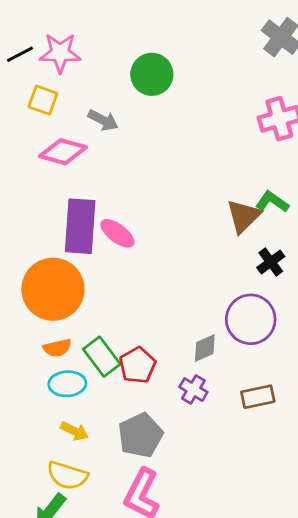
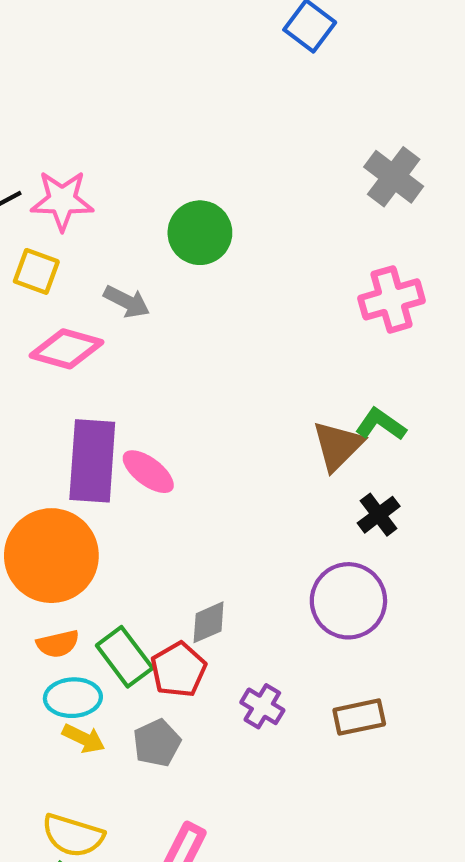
gray diamond: (205, 348) -> (209, 622), moved
yellow arrow: (74, 431) -> (84, 739), moved
gray pentagon: (140, 435) -> (157, 743), moved, size x0.7

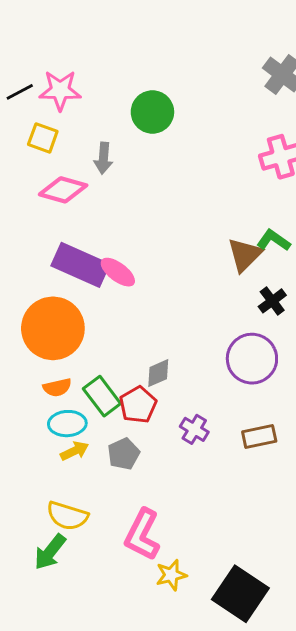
gray arrow: (127, 302) -> (103, 158), turned 68
purple rectangle: (92, 461) -> (80, 265), turned -70
yellow arrow: (84, 739) -> (75, 451), turned -52

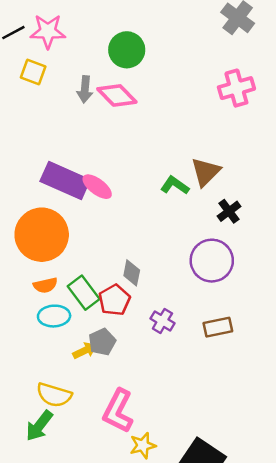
pink diamond: (63, 190) -> (117, 95), moved, turned 30
green L-shape: (274, 240) -> (175, 185), moved
gray diamond: (158, 373) -> (132, 273), turned -55
yellow arrow: (75, 451) -> (85, 351), moved

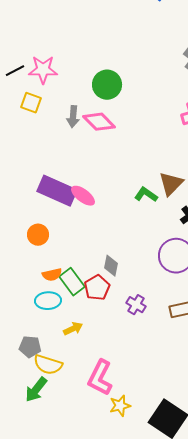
orange circle: (42, 235) -> (38, 235), size x0.5
orange semicircle: (45, 285) -> (52, 275), moved
gray pentagon: (102, 342) -> (30, 347), moved, turned 30

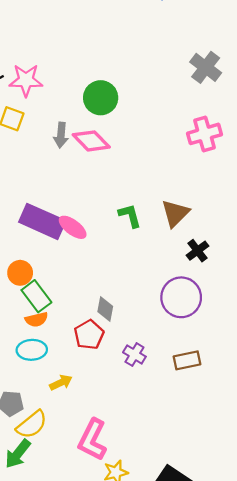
green L-shape: (146, 195) -> (130, 216), moved, turned 40
green rectangle: (72, 282) -> (36, 296), moved
yellow semicircle: (48, 365) -> (32, 425), turned -56

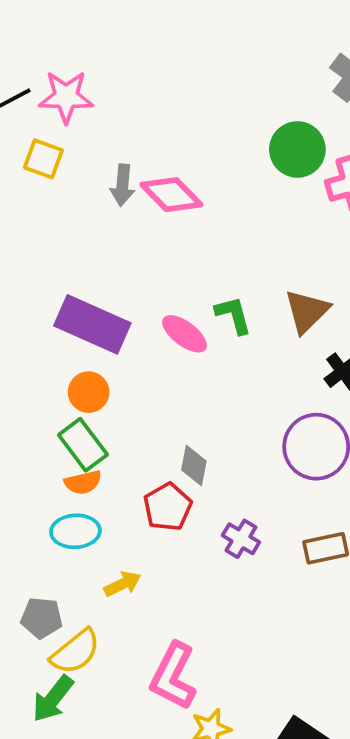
green circle: (101, 98) -> (297, 149), moved
pink ellipse: (73, 227) -> (185, 334), moved
orange circle: (20, 273) -> (89, 392), moved

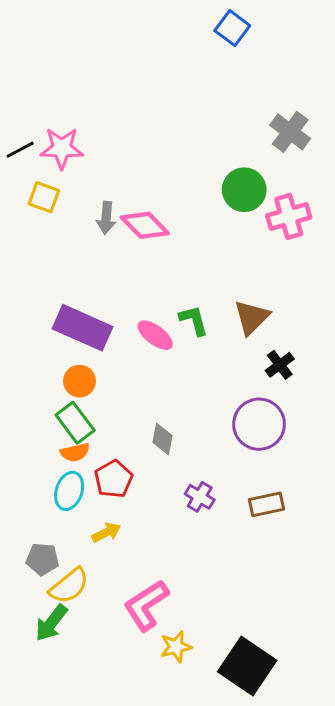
red pentagon: (168, 507) -> (114, 479), moved
cyan ellipse: (75, 531) -> (69, 491), turned -69
pink L-shape: (173, 676) -> (146, 605), turned 30

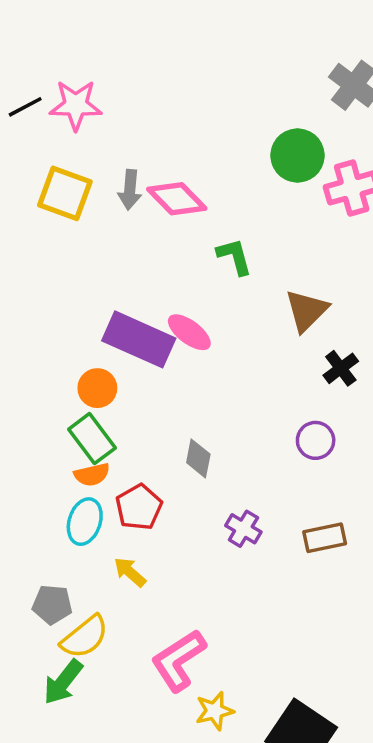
yellow square: (44, 197) -> (65, 193), moved, size x1.4
green L-shape: (194, 320) -> (234, 256), moved
purple rectangle: (82, 328) -> (139, 339), moved
purple circle: (259, 424) -> (316, 440), size x0.6
yellow arrow: (106, 532) -> (130, 572), turned -112

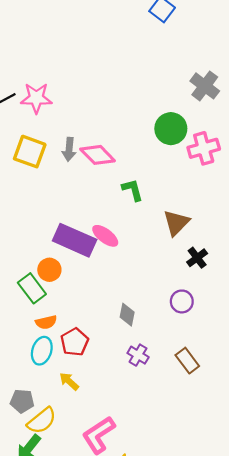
green rectangle: (92, 439) -> (32, 288), moved
gray diamond: (198, 458) -> (127, 315), moved
brown rectangle: (325, 538) -> (187, 361), turned 65

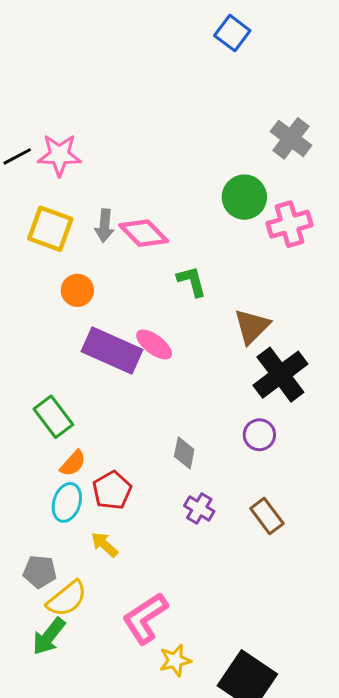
black cross: (197, 258) -> (280, 375), size x1.8
orange circle: (49, 270) -> (77, 290), moved
orange semicircle: (46, 322) -> (73, 463), turned -35

